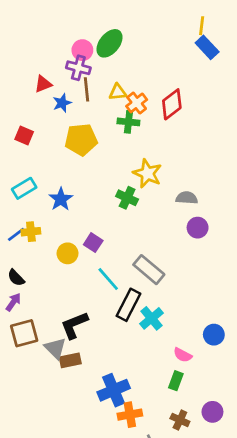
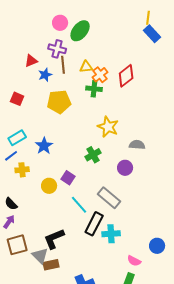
pink circle: (82, 50) -> (60, 23), moved
green cross: (127, 198) -> (93, 155), moved, turned 35
purple circle: (198, 228) -> (125, 168), moved
blue line: (16, 234) -> (11, 156), moved
cyan cross: (152, 318) -> (111, 234), turned 36

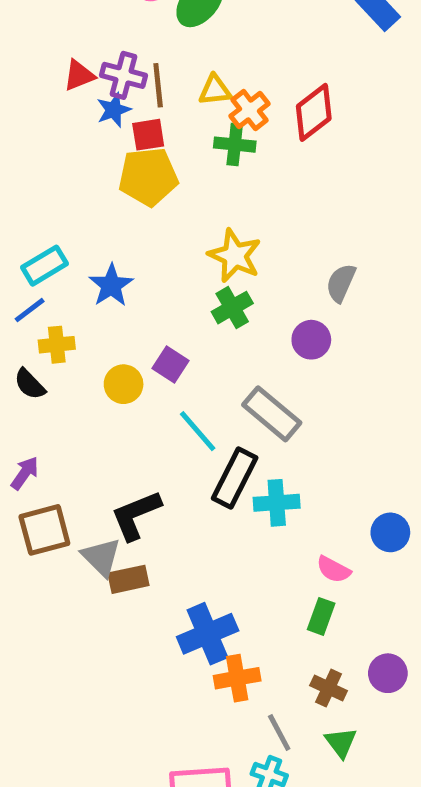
purple cross: (57, 49) -> (124, 75), moved
red square: (17, 99) -> (148, 135), moved, turned -32
yellow star: (108, 127) -> (235, 256), moved
gray semicircle: (137, 145) -> (341, 283), turned -70
black semicircle: (11, 204) -> (30, 384), moved

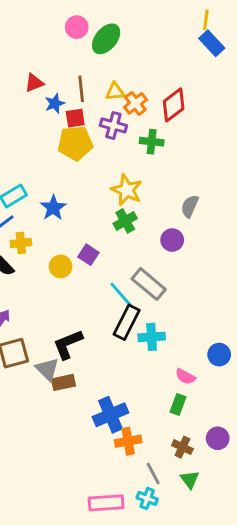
purple cross: (124, 75) -> (113, 125), moved
green cross: (235, 145) -> (152, 142), moved
cyan line: (198, 431) -> (121, 294), moved

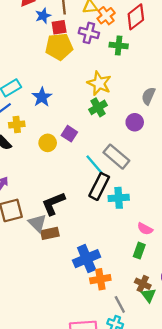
green triangle: (190, 479) -> (148, 295), moved

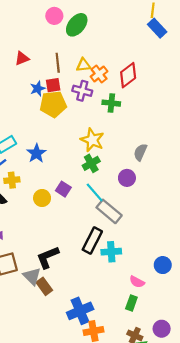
blue star: (43, 16) -> (38, 89), moved
cyan line: (95, 165) -> (95, 192), moved
brown rectangle: (50, 233) -> (44, 286), turned 66

